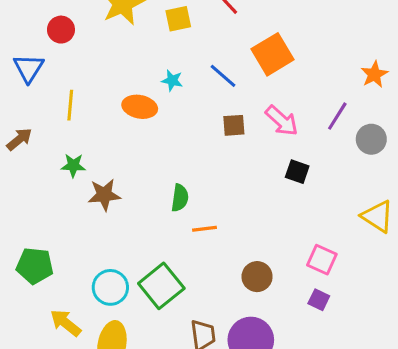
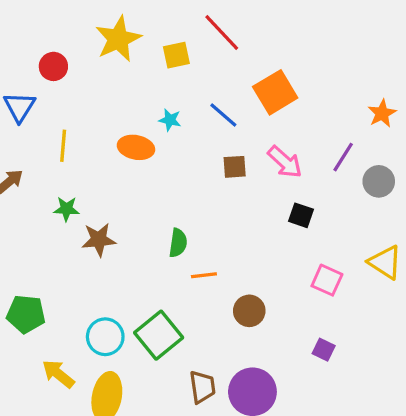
pink square: (322, 260) -> (327, 280), moved
brown circle: (257, 277) -> (249, 311), moved

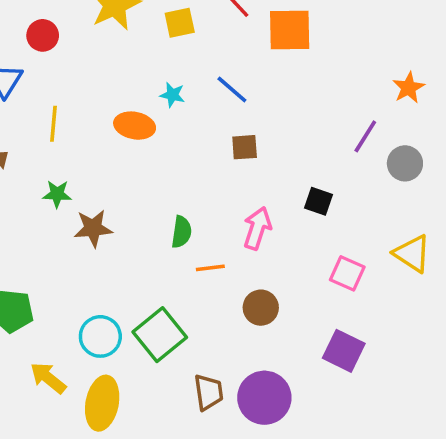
orange square: (275, 92) -> (290, 30), moved, turned 30
pink arrow: (285, 162) -> (257, 228), moved, turned -114
purple square: (324, 350) -> (344, 351), size x1.6

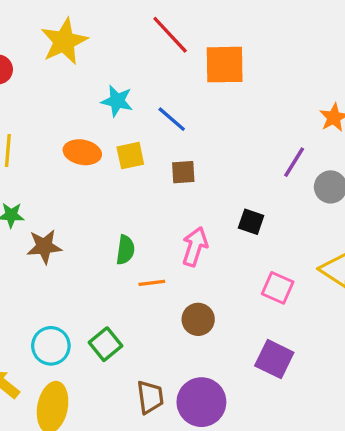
yellow square: (180, 23) -> (130, 156), moved
cyan star: (172, 95) -> (117, 101), moved, size x1.4
green square: (160, 335) -> (105, 344), size x0.7

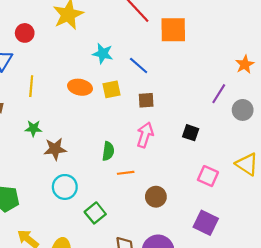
pink arrow: (195, 247) -> (145, 135), moved
cyan circle: (51, 346) -> (65, 187), moved

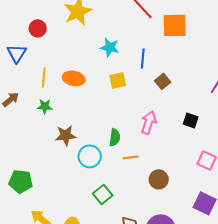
blue line: (139, 66) -> (143, 58), turned 54
orange ellipse: (80, 87) -> (74, 78), moved
brown square: (146, 100) -> (163, 81), moved, turned -35
green star: (33, 128) -> (45, 106), moved
cyan circle: (65, 187) -> (90, 156), moved

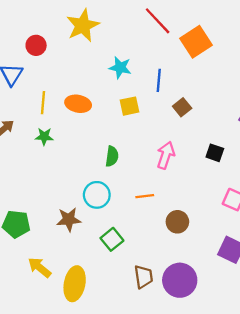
orange square: (175, 25) -> (196, 42), turned -32
brown star: (66, 135) -> (69, 219), moved
green semicircle: (115, 137) -> (112, 156), moved

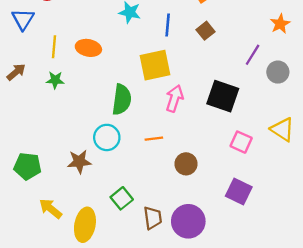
yellow square: (129, 106) -> (155, 65), moved, size x1.6
brown square: (182, 107) -> (206, 31), moved
black square: (215, 153) -> (223, 96), size x1.8
green semicircle: (112, 156) -> (122, 100), size x1.5
green square: (112, 239) -> (122, 198), moved

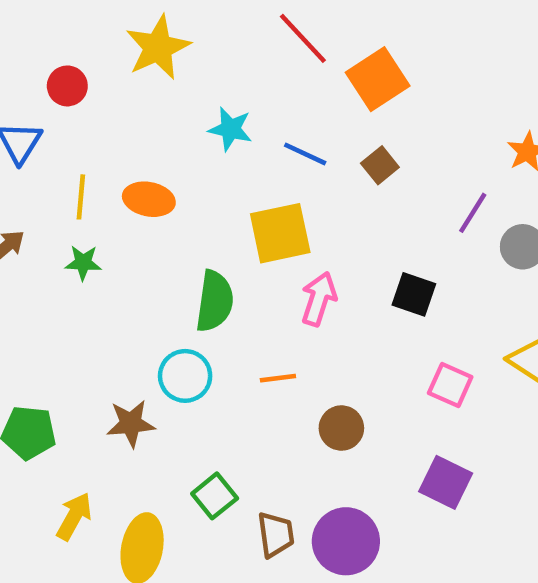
blue line: (168, 25) -> (305, 154), turned -70
black square: (223, 96) -> (414, 294), size x0.7
yellow arrow: (51, 209) -> (74, 516), turned 80

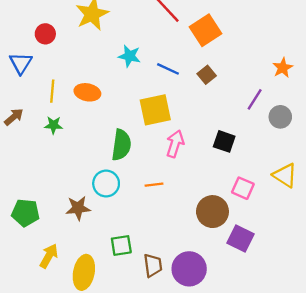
brown circle: (341, 428) -> (212, 212), moved, size x1.4
green square: (215, 496) -> (121, 245), turned 30

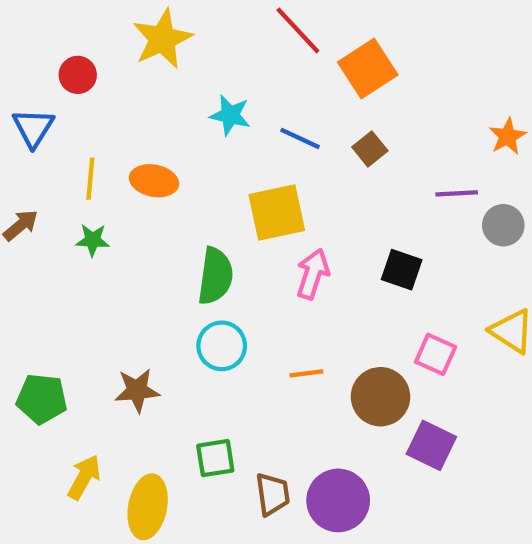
purple line: (255, 99) -> (457, 193), turned 55
cyan circle: (106, 184) -> (222, 346), moved
orange line: (154, 185) -> (306, 373), moved

